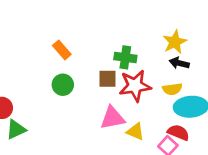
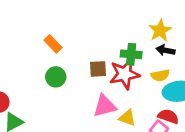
green cross: (125, 57) -> (131, 54), moved

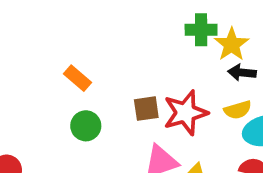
green cross: (131, 54) -> (201, 30), moved

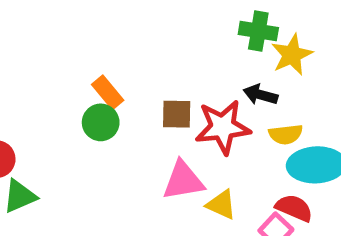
black arrow: (242, 73) -> (260, 95), moved
orange rectangle: (77, 78) -> (108, 92), moved

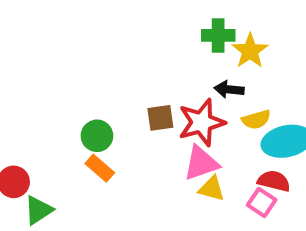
orange rectangle: (108, 92) -> (100, 168), moved
pink triangle: (183, 181) -> (201, 163), moved

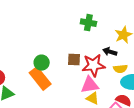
green cross: (218, 35) -> (88, 23), moved
orange rectangle: (100, 168) -> (40, 78), size x1.6

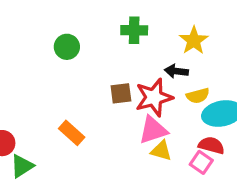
green circle: (42, 63) -> (67, 47), moved
orange rectangle: (40, 78) -> (72, 133), size x0.7

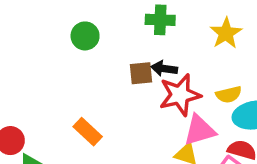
black arrow: (176, 71) -> (164, 69), moved
brown square: (121, 93) -> (141, 73), moved
pink triangle: (153, 130) -> (200, 130), moved

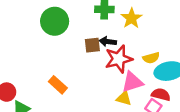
yellow star: (226, 33) -> (131, 18), moved
green circle: (85, 36) -> (55, 21), size x1.5

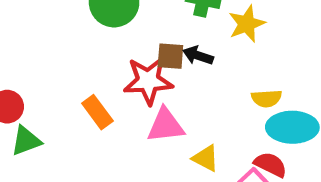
red star: (119, 59) -> (148, 81), moved
pink triangle: (132, 82) -> (166, 125), moved

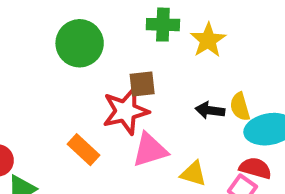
black arrow: (198, 56) -> (210, 110), moved
yellow semicircle: (266, 98) -> (240, 107), turned 88

